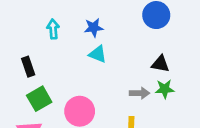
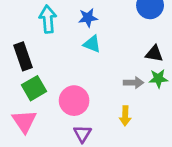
cyan arrow: (53, 29) -> (48, 19), size x1.4
black rectangle: (28, 67) -> (23, 56), size x1.4

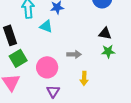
cyan triangle: (92, 44) -> (46, 26), moved
gray arrow: (133, 83) -> (74, 54), moved

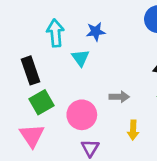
cyan triangle: (46, 26) -> (80, 58), turned 32

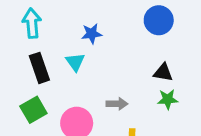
cyan arrow: (55, 33) -> (32, 23), moved
black rectangle: (30, 70) -> (39, 68), moved

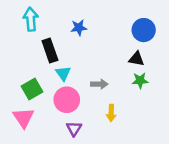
blue circle: (159, 20) -> (144, 30), moved
cyan triangle: (75, 62) -> (63, 73), moved
black rectangle: (39, 68) -> (50, 50), moved

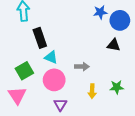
blue star: (79, 28) -> (100, 12), moved
cyan triangle: (63, 73) -> (51, 57), turned -32
green star: (140, 81) -> (117, 87), moved

